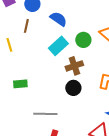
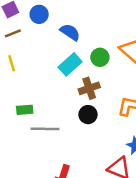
brown line: (26, 26) -> (13, 33), moved, turned 56
gray line: (45, 114) -> (45, 129), moved

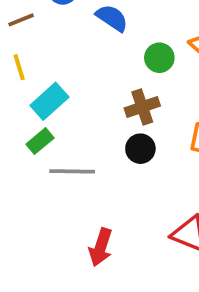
cyan rectangle: (70, 64) -> (49, 101), moved
green rectangle: (25, 110) -> (40, 141), turned -35

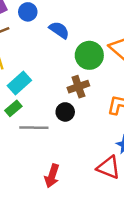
green circle: (159, 58) -> (89, 55), size x1.5
black circle: (140, 149) -> (65, 112), moved

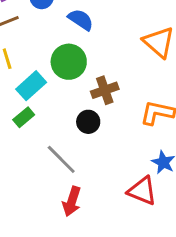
green circle: (89, 55) -> (69, 62), moved
gray line: (34, 128) -> (61, 159), moved, turned 44

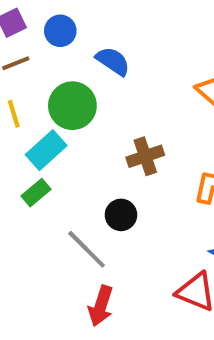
green circle: (69, 62) -> (72, 106), moved
black circle: (88, 122) -> (121, 215), moved

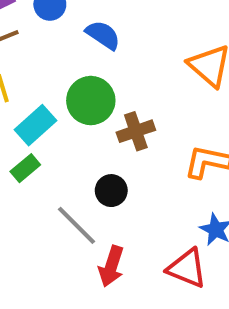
green circle: (72, 106) -> (91, 101), moved
red arrow: (101, 306) -> (111, 266), moved

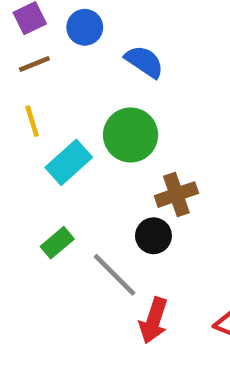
brown cross: (136, 131) -> (176, 195), moved
green rectangle: (25, 168) -> (57, 243), moved

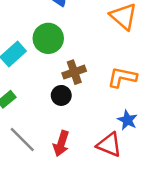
gray line: (115, 275) -> (22, 140), moved

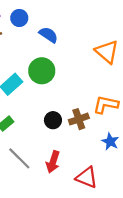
brown cross: (74, 72) -> (79, 119), moved
red triangle: (109, 145) -> (87, 177), moved

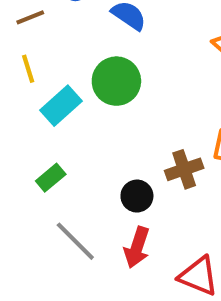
black circle: (53, 120) -> (137, 196), moved

